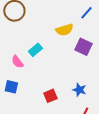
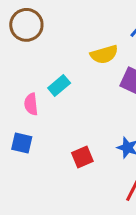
pink semicircle: (17, 62) -> (31, 104), turned 32

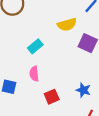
pink semicircle: (31, 104) -> (34, 74), moved

